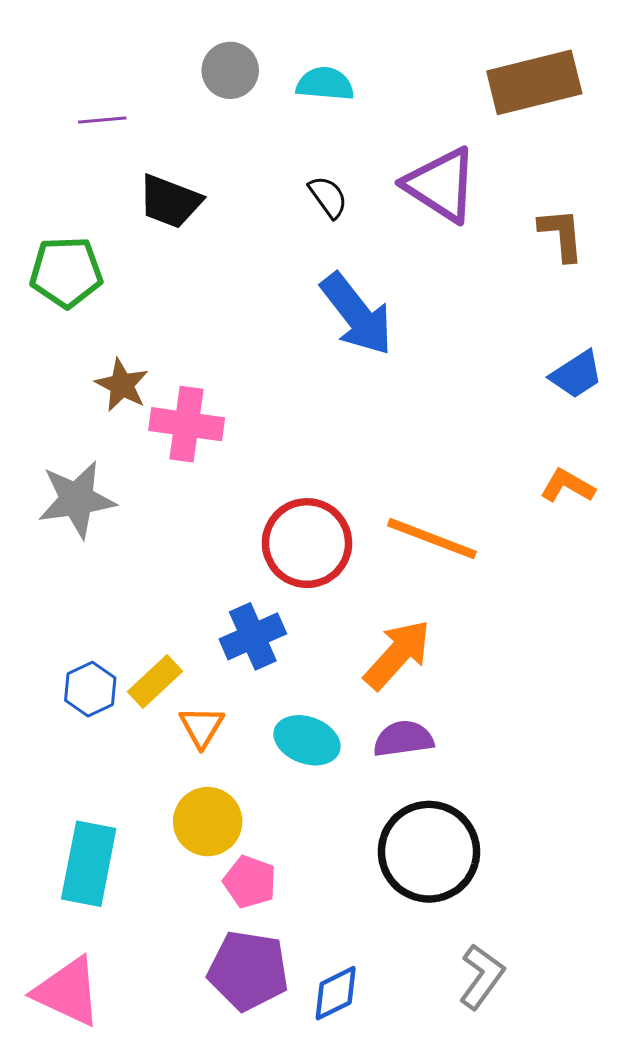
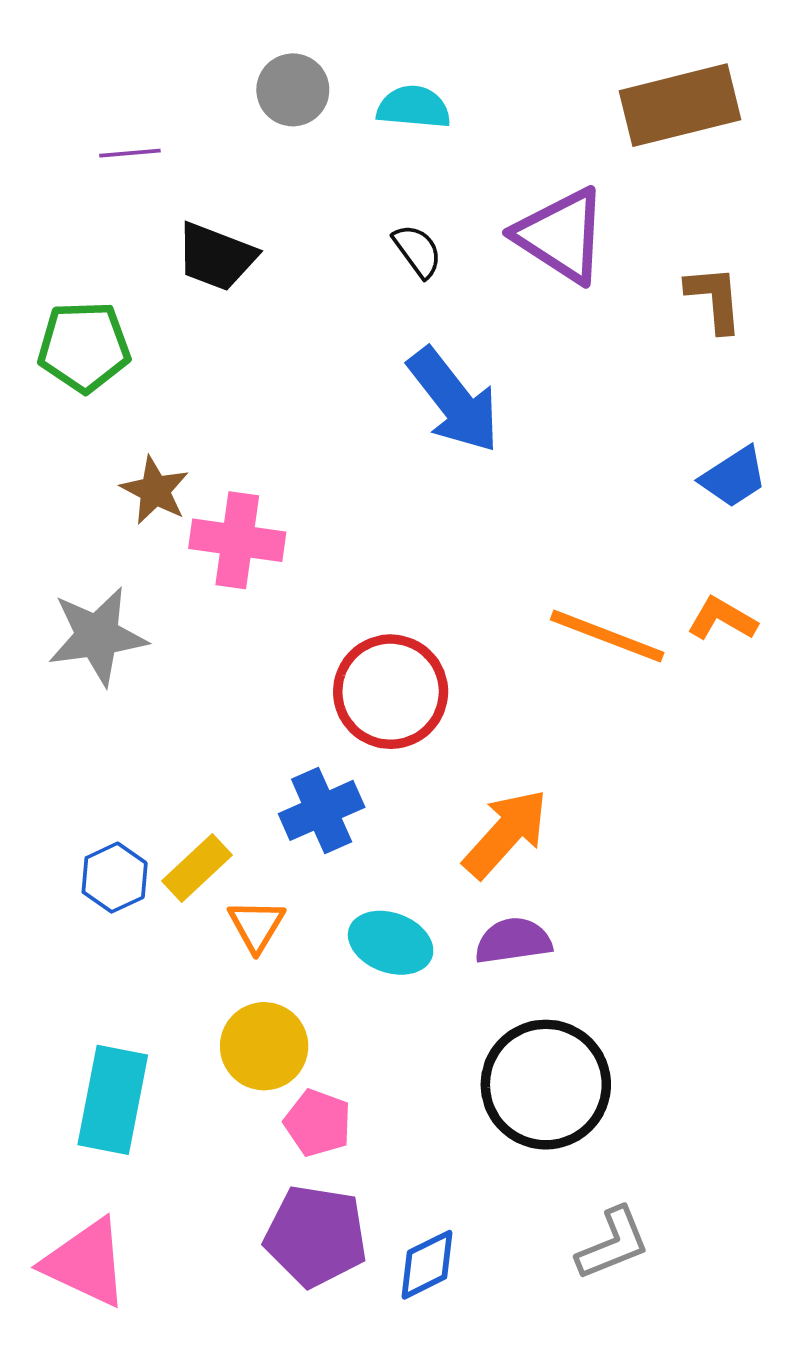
orange line: (432, 539) -> (607, 636), moved
gray L-shape: (482, 977) -> (613, 1244), turned 32

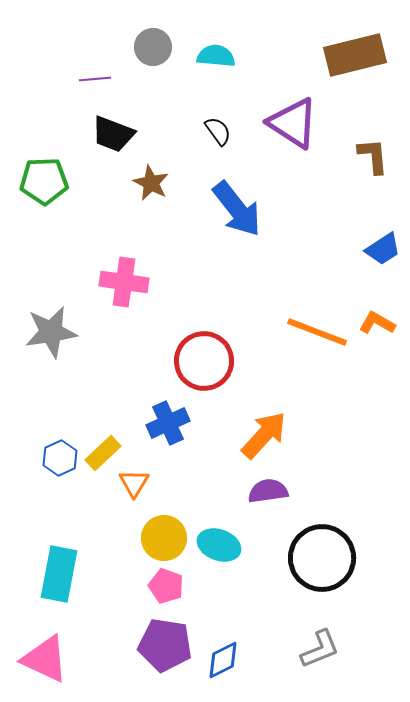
purple line: (130, 153) -> (95, 79), moved
brown star: (155, 490) -> (151, 183), moved
cyan ellipse: (391, 943) -> (219, 545), moved
yellow circle: (264, 1046) -> (164, 538), moved
black circle: (546, 1085) -> (322, 558), moved

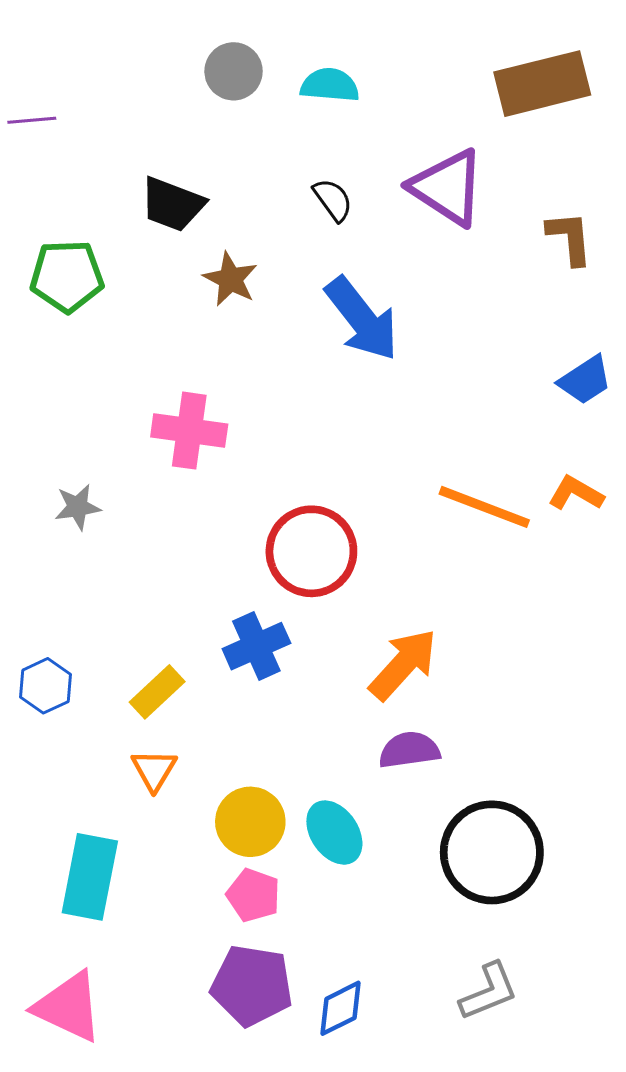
purple line: (95, 79) -> (32, 120), moved
gray star: (51, 332) -> (78, 507), size x0.6
blue hexagon: (60, 458) -> (46, 686), moved
orange triangle: (134, 483) -> (154, 770), moved
cyan ellipse: (219, 545) -> (334, 833), turned 36

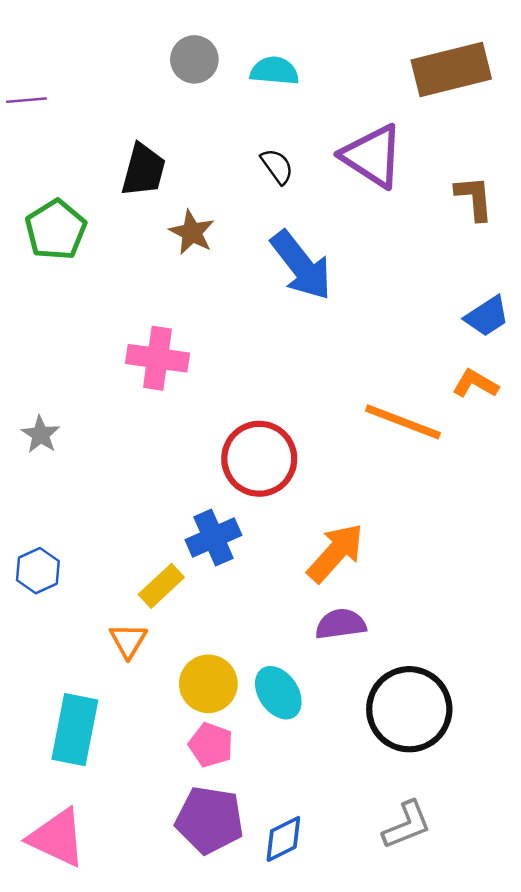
black trapezoid: (172, 204) -> (144, 170), turned -96
green pentagon: (67, 276) -> (56, 230), turned -30
orange L-shape: (576, 493) -> (475, 384), moved
gray star: (78, 507) -> (40, 435), moved, turned -30
yellow rectangle: (157, 692) -> (161, 586), moved

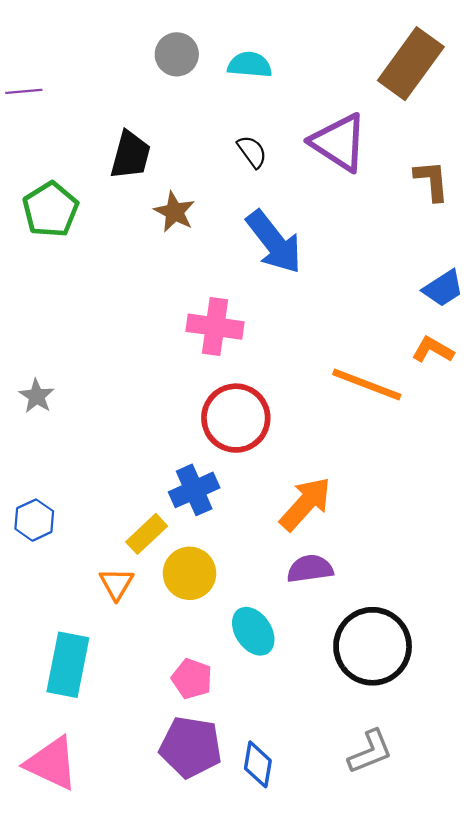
brown rectangle: (451, 70) -> (411, 64), turned -40
pink cross: (157, 358) -> (215, 327), moved
yellow circle: (208, 684) -> (190, 573), moved
blue diamond: (283, 839) -> (258, 764), turned -54

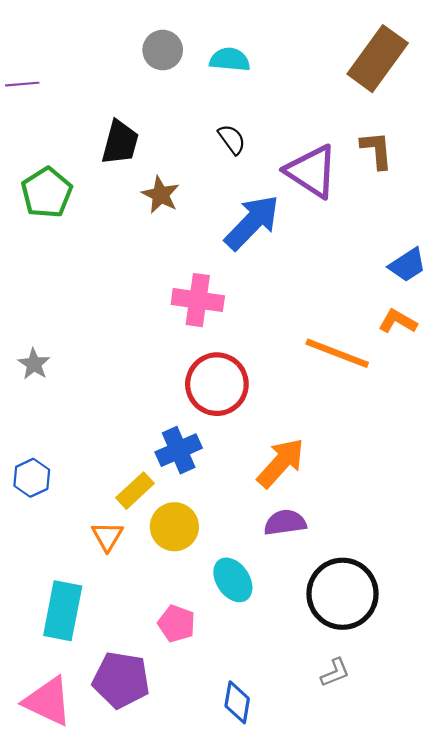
purple triangle: (339, 142) -> (312, 171), moved
brown L-shape: (432, 181) -> (377, 150), moved
blue arrow: (274, 242) -> (252, 222), turned -98
purple pentagon: (191, 747) -> (121, 680), moved
gray L-shape: (370, 752) -> (335, 673), moved, size x0.7

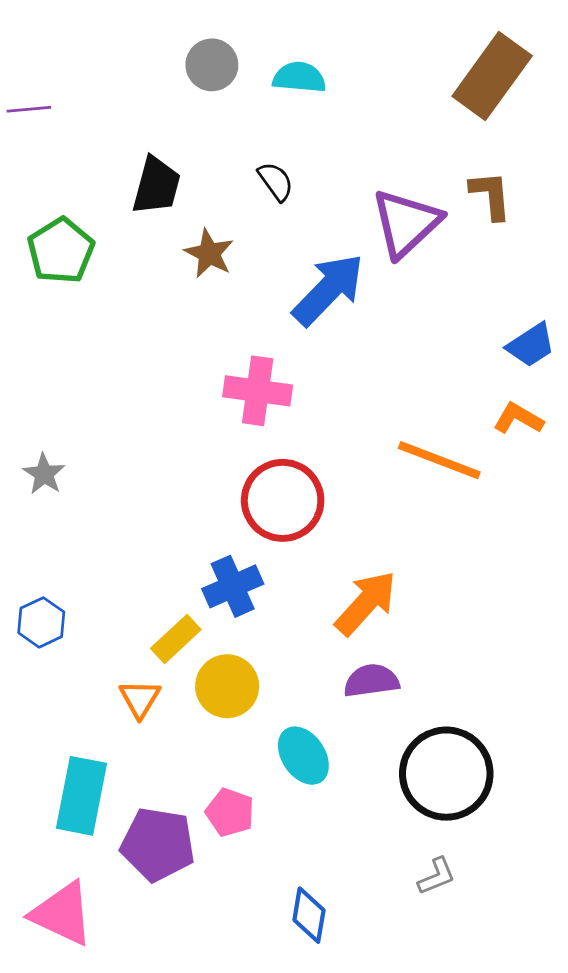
black semicircle: (232, 139) -> (276, 181), moved
purple triangle: (312, 171) -> (406, 223), turned 44
purple pentagon: (121, 680) -> (158, 844), moved

